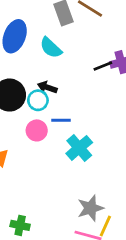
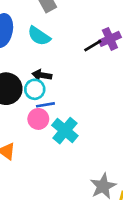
blue line: (61, 120) -> (45, 105), moved
cyan cross: (79, 148) -> (65, 131), moved

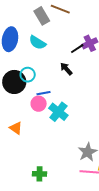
black arrow: (42, 75) -> (66, 69), moved, turned 40
cyan circle: (35, 89) -> (28, 75), moved

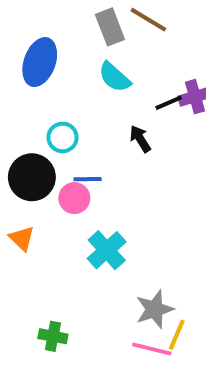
cyan semicircle: (37, 42) -> (115, 77), moved
black circle: (14, 82) -> (32, 177), moved
cyan cross: (58, 112) -> (107, 250), moved

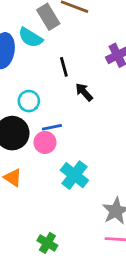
cyan semicircle: (115, 77) -> (30, 37), moved
black line: (169, 103) -> (64, 67), moved, turned -72
green cross: (53, 336) -> (47, 243), turned 30

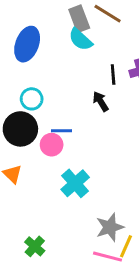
cyan semicircle: (30, 37) -> (80, 39), moved
black line: (64, 67) -> (113, 74), moved
cyan circle: (29, 101) -> (32, 99), moved

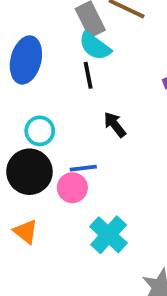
black line: (113, 74) -> (88, 75), moved
black arrow: (101, 101) -> (115, 125), moved

